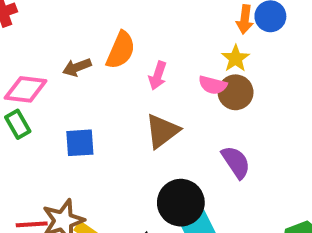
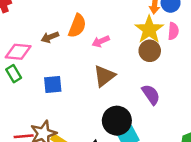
yellow star: (235, 58) -> (149, 30), size x1.6
pink arrow: (158, 76) -> (101, 41), turned 49
pink semicircle: (213, 85) -> (173, 31), moved, turned -98

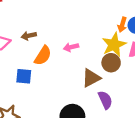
orange semicircle: (77, 26) -> (43, 56), moved
brown triangle: (104, 76) -> (91, 78), moved

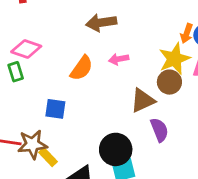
brown arrow: (29, 36) -> (101, 23), moved, size x1.5
blue square: (24, 76) -> (55, 109), moved

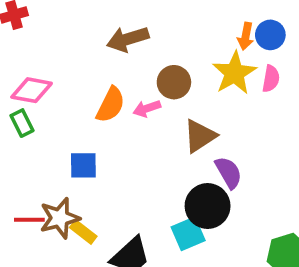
pink arrow: (119, 59) -> (147, 108), moved
brown circle: (169, 82) -> (174, 82), moved
black circle: (116, 149) -> (208, 206), moved

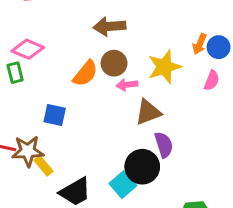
yellow star: (234, 73) -> (164, 67), moved
brown circle: (174, 82) -> (114, 63), moved
pink arrow: (147, 108) -> (127, 85), moved
cyan square: (188, 234) -> (123, 185), turned -30

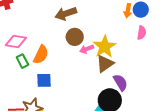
yellow star: (164, 67) -> (105, 47), moved
green rectangle: (15, 73) -> (22, 61), moved
orange semicircle: (85, 74) -> (41, 55), moved

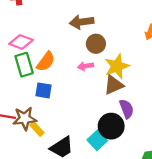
brown circle: (75, 37) -> (96, 44), moved
pink arrow: (87, 49) -> (86, 66), moved
green rectangle: (22, 61) -> (24, 65), size x1.5

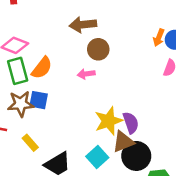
yellow star: (117, 66) -> (108, 121), moved
brown triangle: (114, 85) -> (123, 142), moved
brown star: (25, 119) -> (21, 104), moved
black circle: (111, 126) -> (136, 156), moved

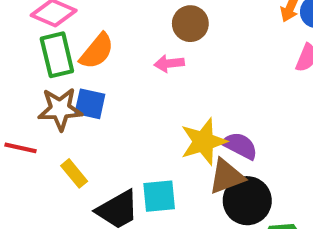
purple semicircle: (131, 123) -> (240, 146), turned -45
cyan square: (97, 157) -> (159, 196), moved, turned 35

